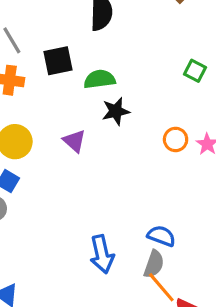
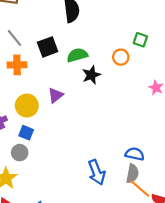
orange circle: (176, 139) -> (121, 57), moved
purple triangle: (74, 141) -> (56, 95), moved, turned 49

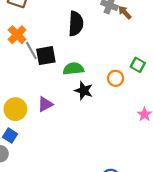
gray line: (15, 38) -> (31, 51), moved
orange cross: (17, 65) -> (17, 35), moved, turned 36
black star: (91, 75) -> (84, 91), turned 30

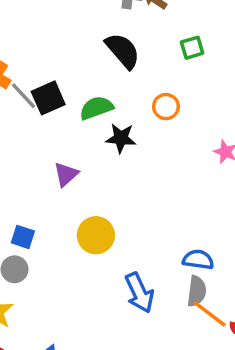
black semicircle: (76, 24) -> (123, 51), moved, turned -30
green square: (138, 65) -> (192, 48), moved, turned -32
yellow circle: (15, 109) -> (96, 235), moved

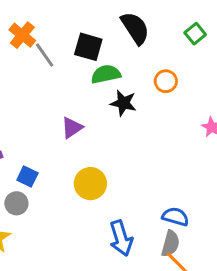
green square: (192, 48) -> (195, 34), turned -30
black square: (48, 98) -> (88, 47), moved, turned 32

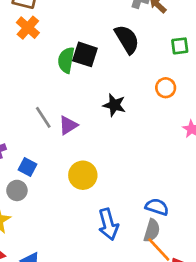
green square: (195, 34) -> (180, 46), turned 30
orange cross: (22, 35) -> (28, 28), moved
gray line: (45, 55) -> (43, 117), moved
green semicircle: (106, 74) -> (66, 60), moved, turned -70
orange circle: (166, 81) -> (166, 88), moved

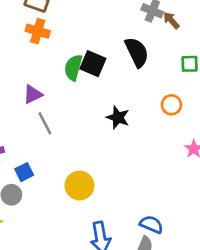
orange cross: (28, 28) -> (38, 31), turned -30
purple triangle: (68, 125) -> (33, 94), moved
blue square: (27, 167) -> (24, 172), turned 30

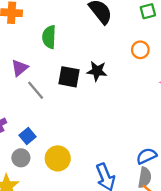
black square: (93, 64) -> (69, 77), moved
yellow circle: (79, 186) -> (58, 158), moved
blue semicircle: (151, 224) -> (146, 156), turned -36

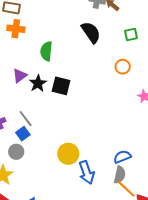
black star: (97, 71) -> (38, 83), moved, turned 30
gray line: (36, 90) -> (26, 119), moved
yellow circle: (58, 158) -> (68, 154), moved

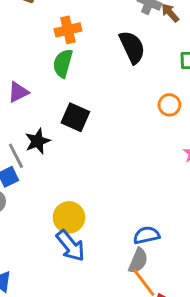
orange cross: (16, 29) -> (68, 30), moved, turned -30
black star: (38, 83) -> (38, 141), moved
blue arrow: (87, 172) -> (71, 246), moved, turned -30

